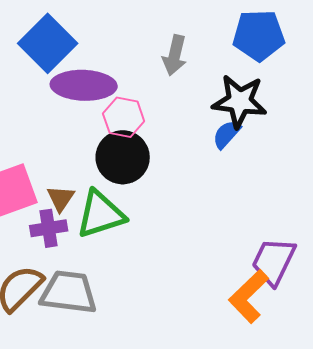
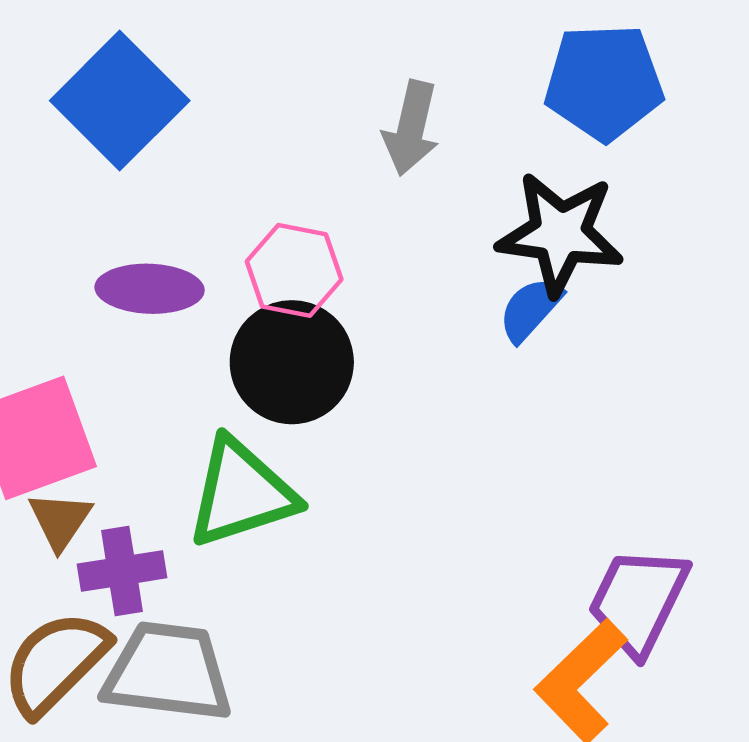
purple ellipse: (84, 85) -> (150, 289), moved, size x0.7
brown triangle: (61, 198) -> (60, 520), moved
purple cross: (49, 228) -> (122, 571), moved

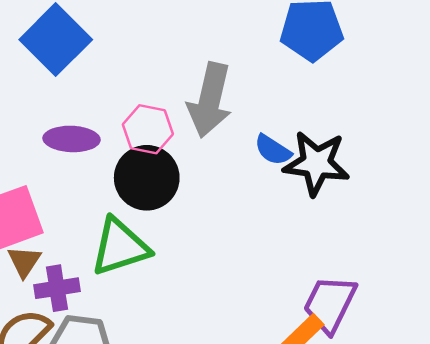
gray arrow: (411, 128) -> (210, 100), moved, size x1.5
black star: (560, 234) -> (316, 163), moved
blue semicircle: (530, 309) -> (273, 150), turned -99

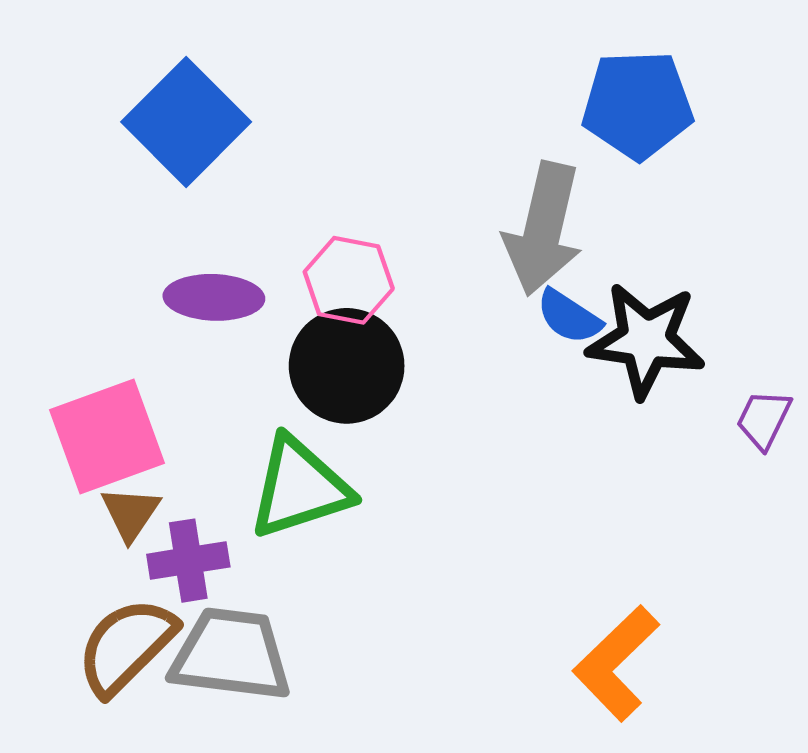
gray arrow: (210, 100) -> (543, 229), moved
purple trapezoid: (330, 304) -> (764, 419), moved, size x0.6

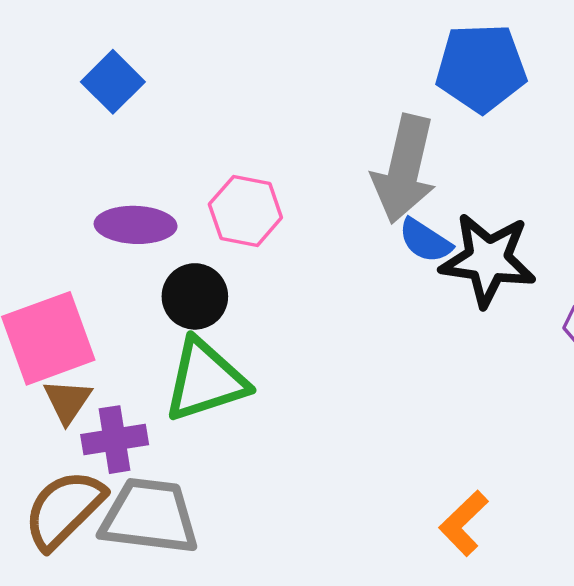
blue square: (186, 122) -> (113, 82), size x0.6
black circle: (347, 366) -> (195, 296), moved, size x0.7
orange L-shape: (616, 663) -> (464, 523), size x0.7

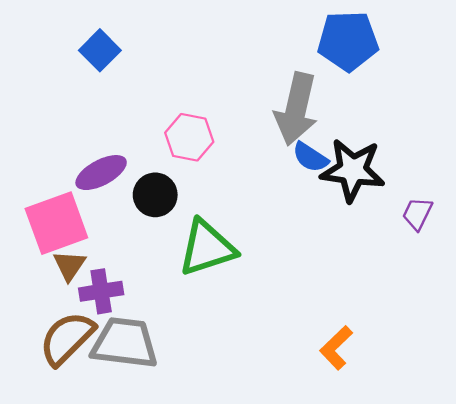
purple ellipse: (136, 225) -> (101, 173), moved, turned -30
green triangle: (205, 380) -> (207, 248), moved

